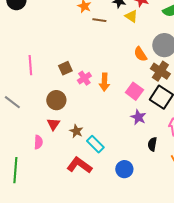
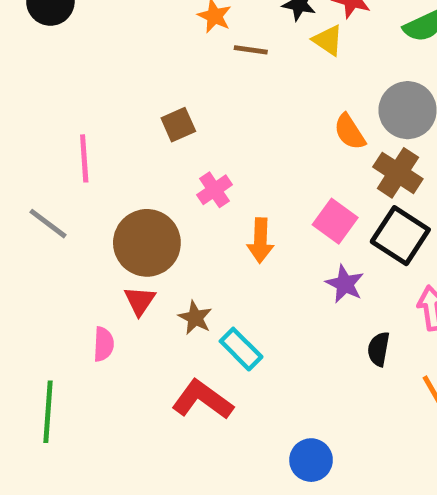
brown square: (65, 68) -> (178, 125), moved
orange arrow: (104, 82) -> (260, 240), moved
brown circle: (56, 100) -> (147, 243), size x1.4
gray line: (12, 102) -> (48, 224), moved
blue circle: (124, 169) -> (311, 460), moved

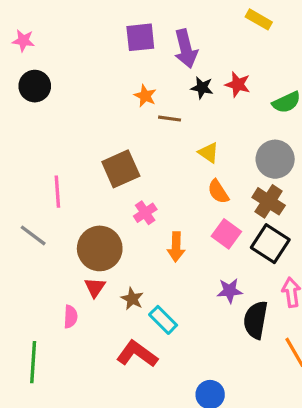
yellow triangle: (328, 40) -> (208, 153), moved
brown square: (178, 125) -> (121, 169), size x1.6
orange semicircle: (350, 132) -> (218, 192), moved
purple star: (345, 284) -> (230, 291), moved, turned -30
black semicircle: (379, 349) -> (256, 320), size x1.6

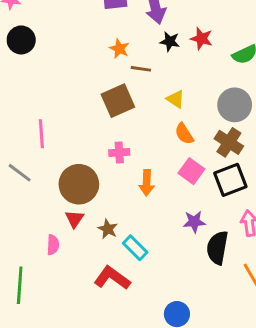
brown square: (121, 169) -> (118, 101), moved
pink cross: (145, 213) -> (119, 152), turned 30
black square: (270, 244) -> (230, 180), turned 36

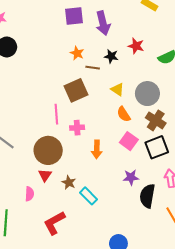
black star: (170, 41) -> (111, 56), moved
gray circle: (235, 105) -> (147, 94), moved
pink line: (41, 134) -> (56, 114), moved
red L-shape: (112, 278) -> (54, 223), moved, turned -65

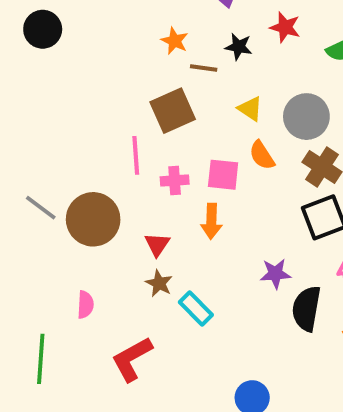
pink square: (129, 141) -> (223, 175), moved, turned -30
brown circle: (48, 150) -> (93, 219), moved
red triangle: (45, 175) -> (157, 245), moved

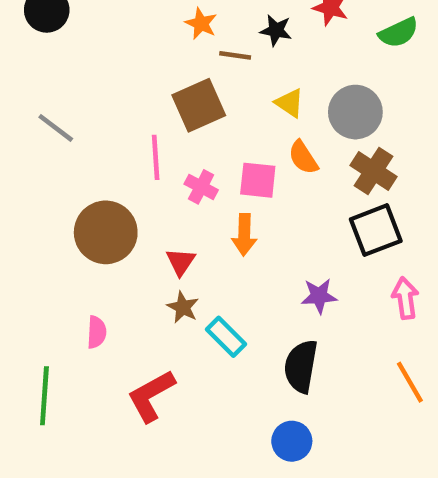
pink cross: (175, 181) -> (201, 187), turned 32
gray line: (41, 208) -> (56, 128), moved
black semicircle: (306, 309) -> (301, 366), moved

